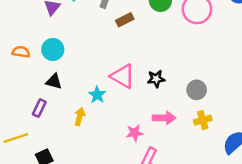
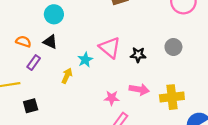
orange semicircle: (21, 52) -> (23, 41), moved
gray circle: (197, 90) -> (173, 47), moved
yellow cross: (203, 120) -> (172, 97), size x1.5

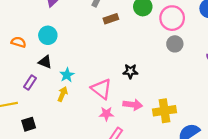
orange semicircle: (23, 41) -> (19, 42), moved
gray circle: (173, 47) -> (175, 44), moved
pink triangle: (110, 48) -> (101, 89), moved
cyan star: (85, 60) -> (67, 75), moved

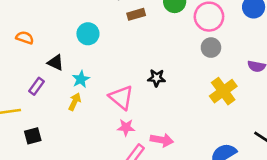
cyan circle: (48, 35) -> (88, 34), moved
pink arrow: (133, 105) -> (162, 140), moved
yellow cross: (164, 111) -> (223, 91), moved, turned -30

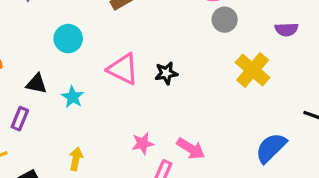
pink triangle: (121, 97) -> (123, 69), moved
yellow arrow: (75, 102) -> (76, 159), moved
pink arrow: (162, 140) -> (191, 149), turned 35

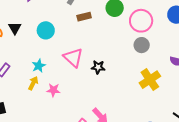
black triangle: (36, 84) -> (15, 28), moved, turned 32
pink star: (143, 143) -> (53, 90), moved
yellow arrow: (76, 159) -> (33, 83), moved

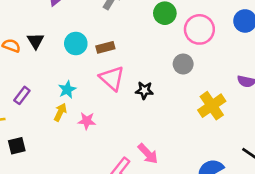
brown rectangle: (84, 17) -> (105, 47), moved
gray circle: (142, 45) -> (183, 64), moved

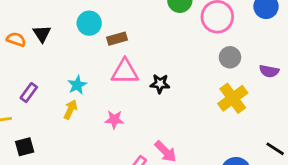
cyan circle: (76, 44) -> (89, 23), moved
gray circle: (183, 64) -> (230, 57), moved
pink triangle: (112, 78) -> (125, 72), turned -40
pink star: (87, 121) -> (114, 120), moved

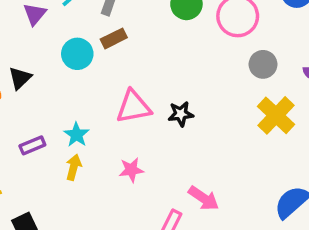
black triangle: (42, 34) -> (20, 78), turned 30
brown rectangle: (117, 39) -> (114, 38), moved
purple rectangle: (29, 93) -> (32, 145), moved, turned 42

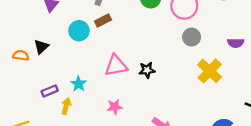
gray circle: (263, 64) -> (192, 37), moved
yellow arrow: (74, 167) -> (66, 106), moved

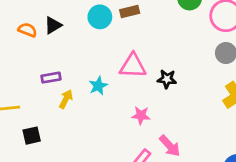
cyan star: (79, 84) -> (98, 86), moved
pink star: (115, 107) -> (141, 115), moved

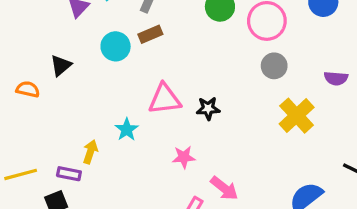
orange semicircle: (27, 30) -> (28, 89), moved
purple rectangle: (51, 78) -> (69, 174), moved, turned 30

